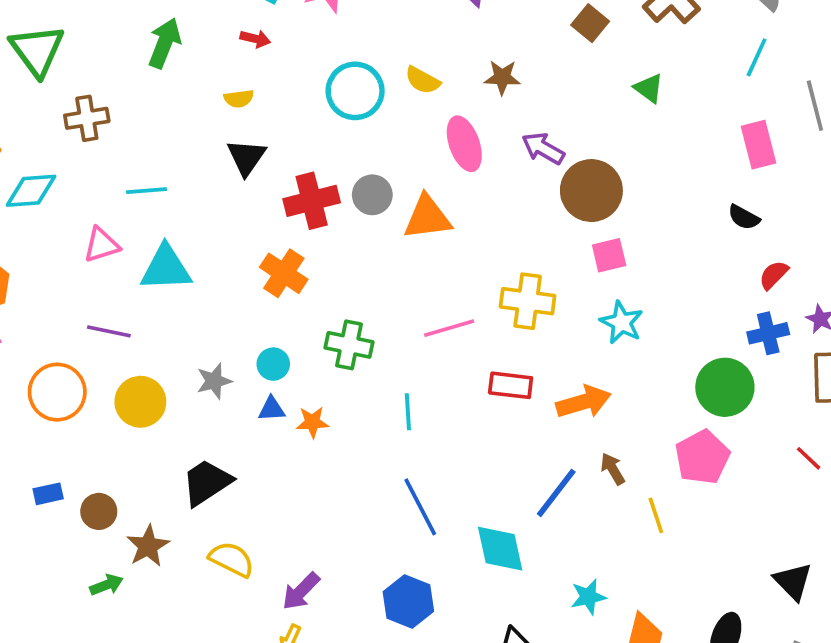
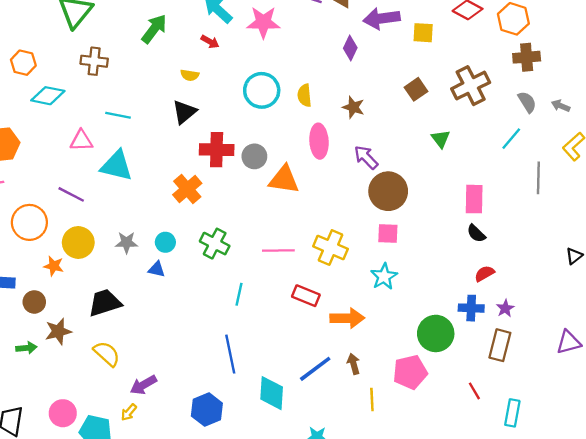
yellow semicircle: (423, 80) -> (304, 95), turned 40
pink rectangle: (759, 145) -> (474, 199), moved
orange star: (312, 422) -> (54, 266), moved

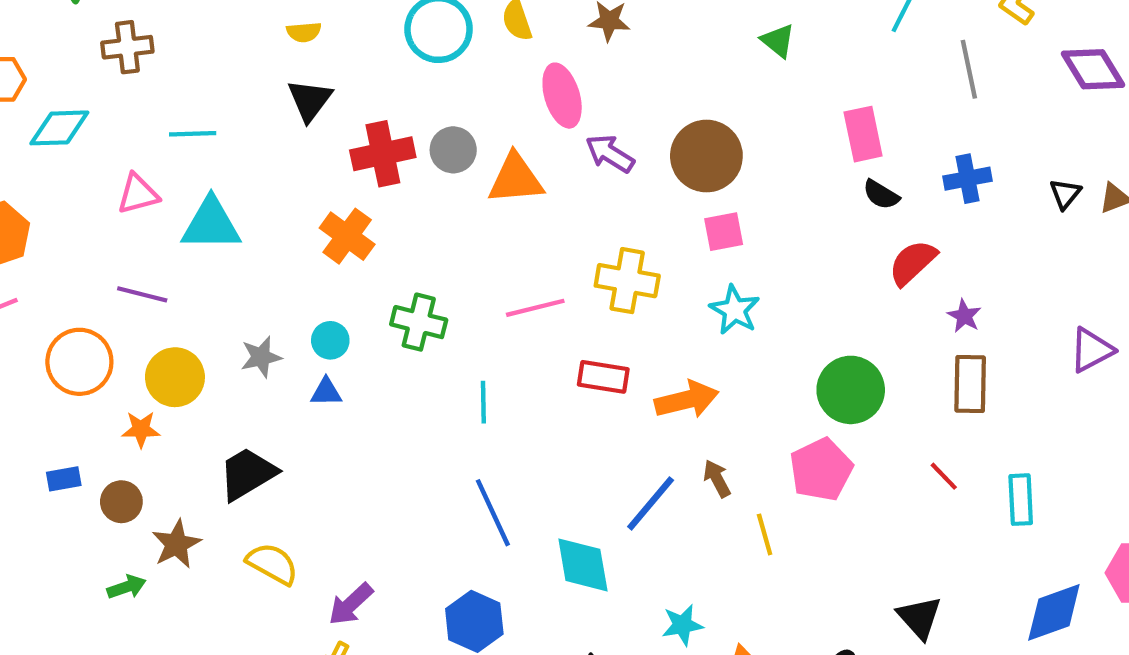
purple arrow: (366, 157) -> (610, 154), moved
red semicircle: (484, 274) -> (913, 263), size x1.4
blue cross: (471, 308) -> (968, 179), moved

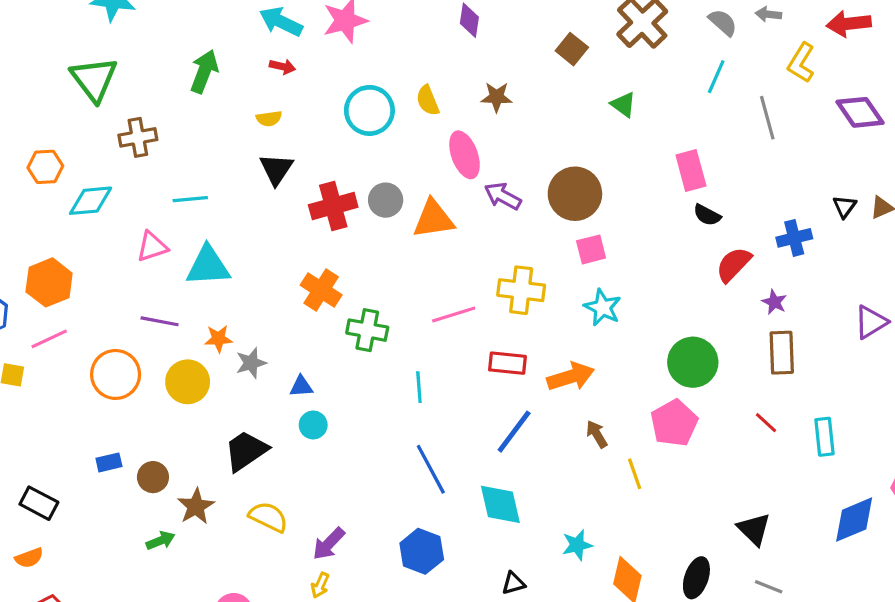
blue cross: (968, 179) -> (794, 238), moved
orange cross: (347, 236) -> (321, 290), moved
cyan circle: (330, 340) -> (313, 425), moved
orange star: (141, 429) -> (218, 339), moved
blue line: (651, 503) -> (514, 432), moved

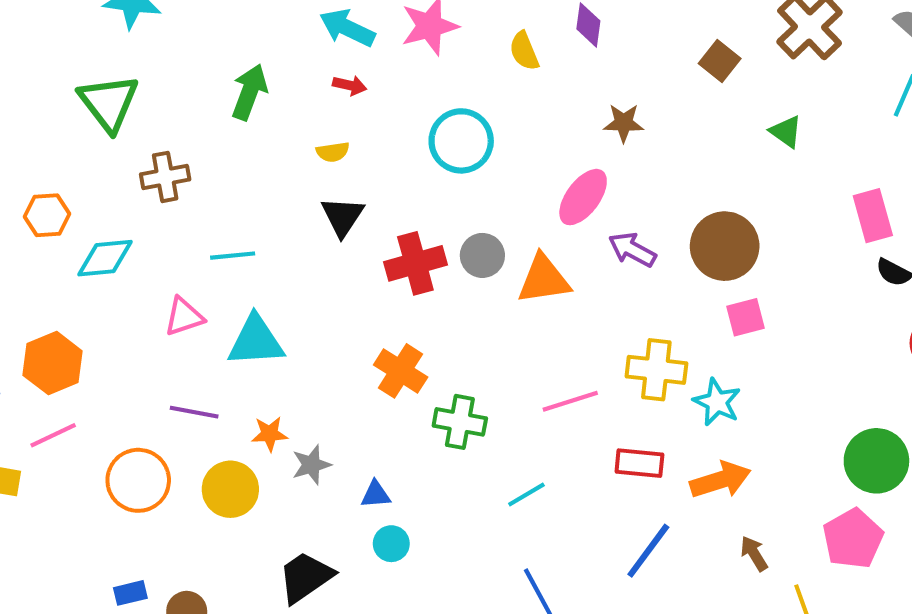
yellow semicircle: (428, 100) -> (524, 51), moved
pink ellipse: (465, 155) -> (583, 197), turned 57
cyan star: (603, 307) -> (717, 402), moved
cyan line: (419, 387) -> (526, 495), turned 64

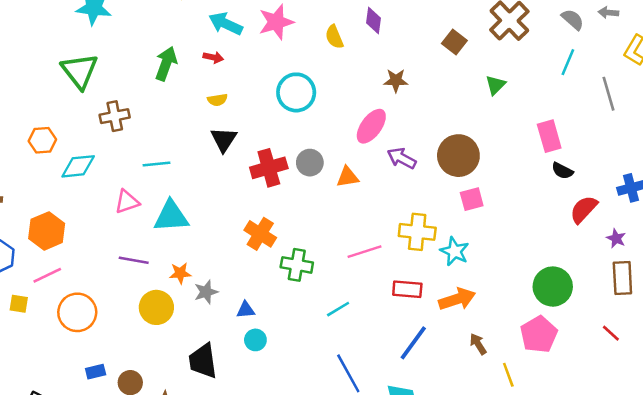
red arrow: (350, 85) -> (213, 57), moved
green triangle: (786, 132) -> (495, 85), turned 40
orange triangle: (544, 279) -> (348, 177), size x0.7
orange circle: (138, 480) -> (77, 312), moved
black trapezoid: (305, 577) -> (203, 361), turned -63

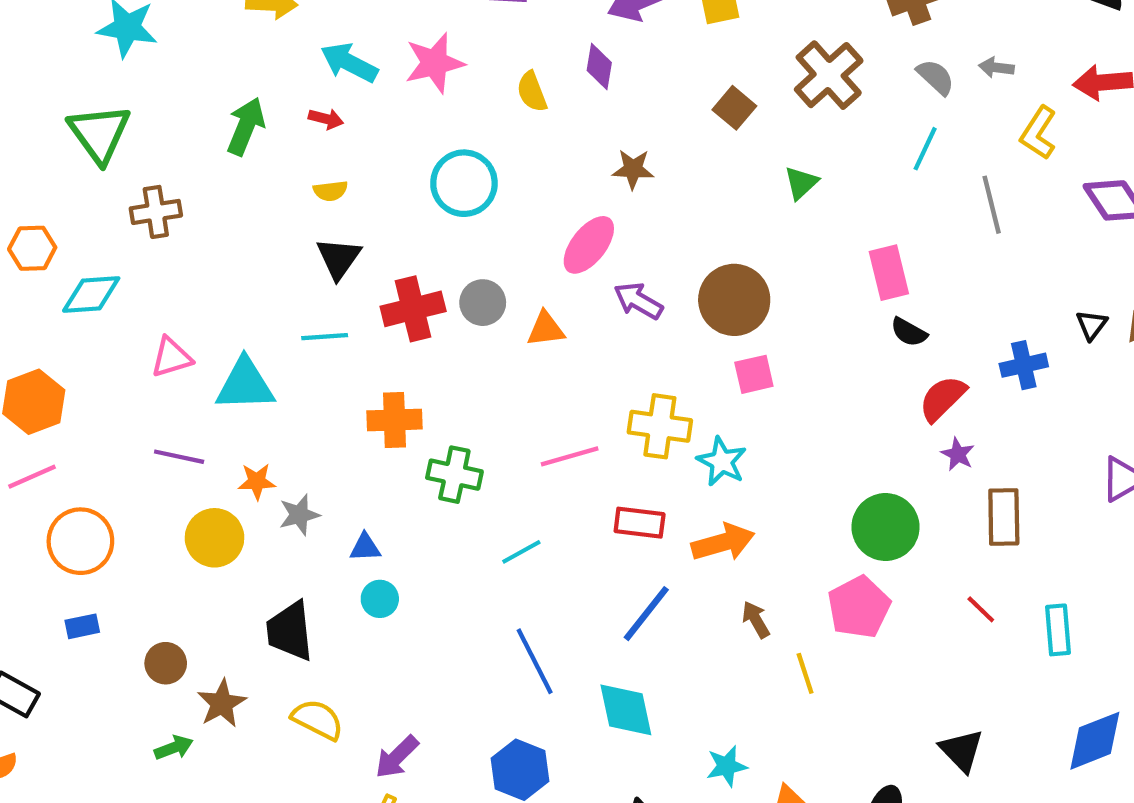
cyan line: (157, 164) -> (325, 337), moved
orange cross: (260, 234) -> (394, 420), turned -36
purple star: (616, 238) -> (958, 454), moved
blue rectangle: (96, 372) -> (82, 626), moved

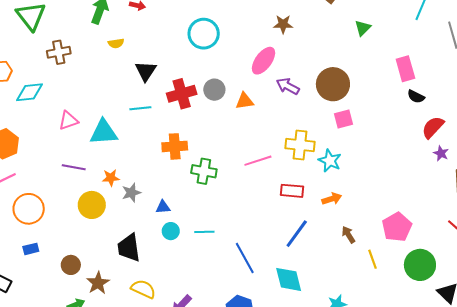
yellow semicircle: (330, 191) -> (116, 43), moved
green circle: (885, 527) -> (420, 265), moved
orange arrow: (723, 542) -> (332, 199), size x0.7
cyan line: (521, 552) -> (204, 232), moved, turned 30

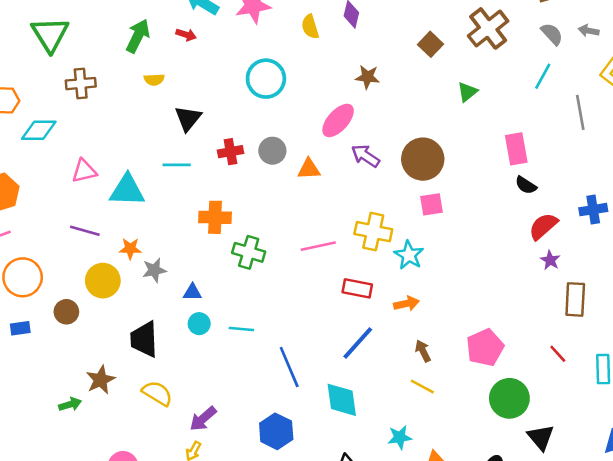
red cross: (182, 94) -> (230, 152), size x0.7
yellow line: (373, 259) -> (422, 387), moved, turned -48
brown circle: (71, 265) -> (66, 312), moved

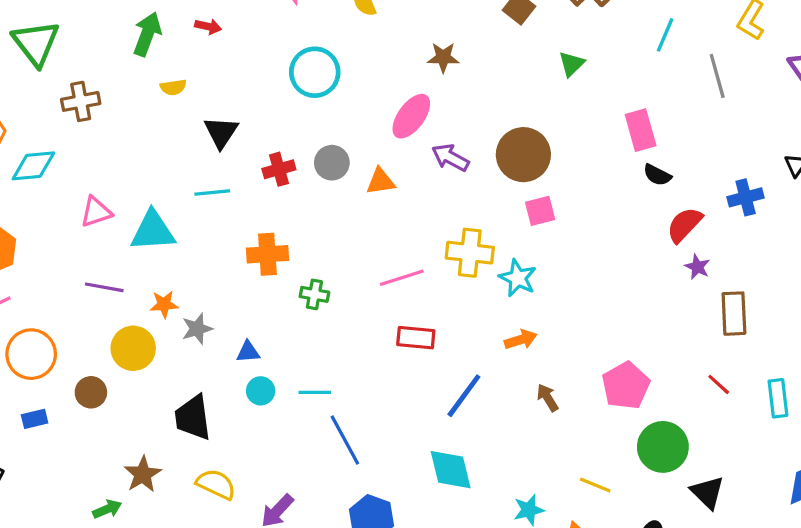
green cross: (249, 252) -> (314, 294), size x0.7
red rectangle: (357, 288) -> (416, 338), moved
blue line: (289, 367) -> (345, 440), moved
yellow line: (422, 387) -> (595, 485), moved

